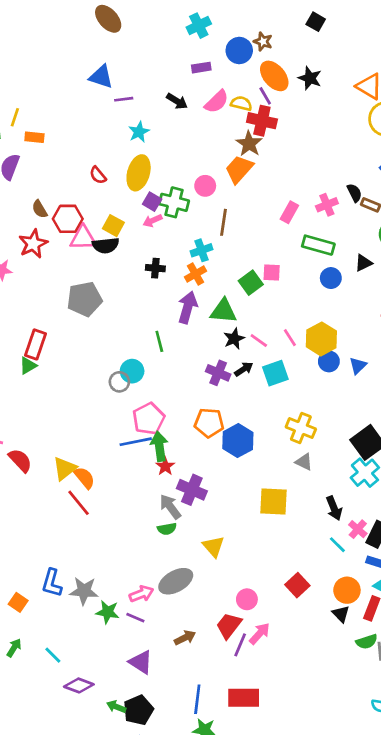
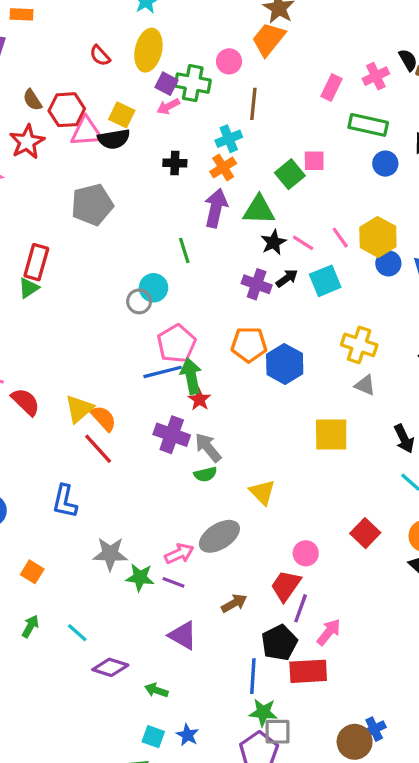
purple cross: (192, 490) -> (172, 435), moved
blue L-shape: (52, 583) -> (65, 501), moved
pink arrow: (260, 634) -> (329, 632), moved
black pentagon: (138, 710) -> (279, 643), moved

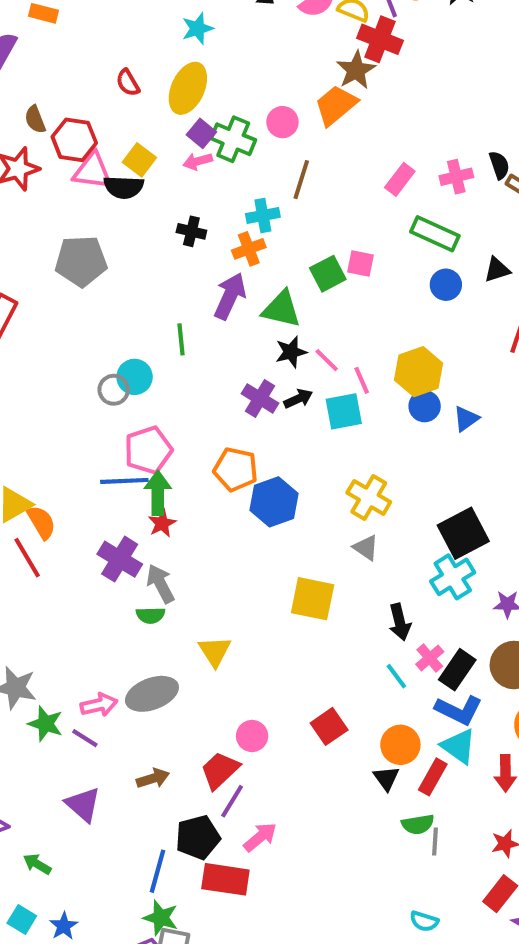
pink line: (340, 238) -> (362, 380), moved

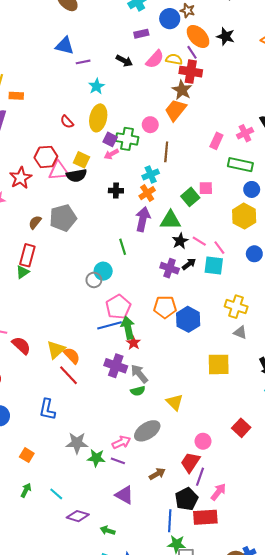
brown semicircle: (35, 119) -> (35, 222), moved, turned 72
yellow hexagon: (419, 372) -> (244, 216), moved
cyan square: (344, 411) -> (214, 265), turned 30

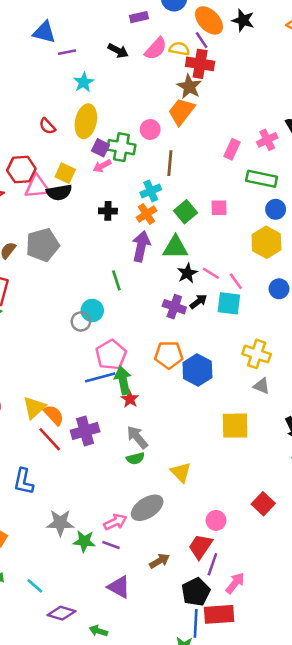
green square: (190, 197) -> (185, 212), moved
purple cross: (116, 366) -> (85, 431), moved, turned -35
blue line: (170, 521) -> (196, 623), moved

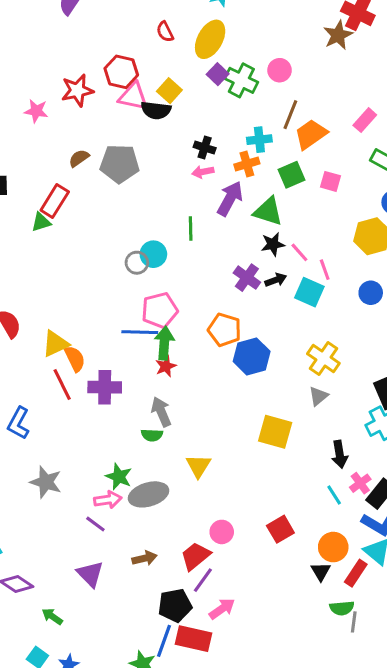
orange trapezoid: (181, 111) -> (311, 134), moved
pink arrow: (102, 166) -> (203, 172), moved
gray triangle: (262, 386) -> (318, 396), turned 42
green star: (84, 541) -> (119, 477), moved

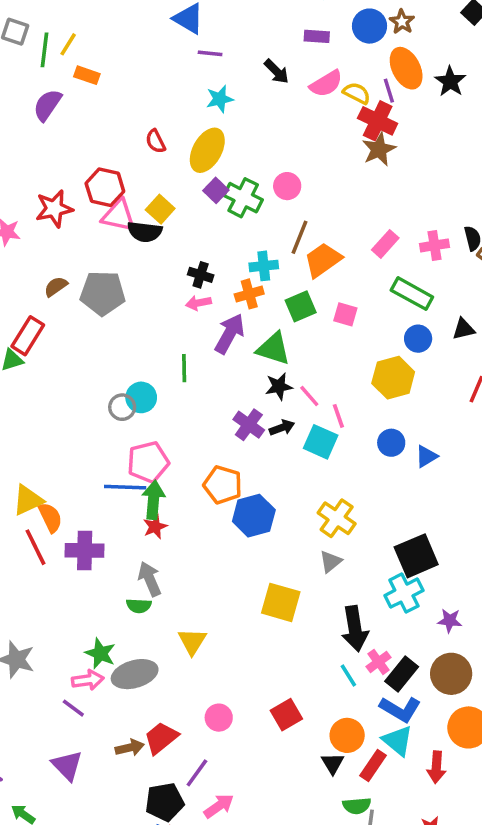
brown star: (338, 35) -> (379, 149), moved
black arrow: (340, 454) -> (355, 629), size x1.4
red trapezoid: (195, 556) -> (161, 738), moved

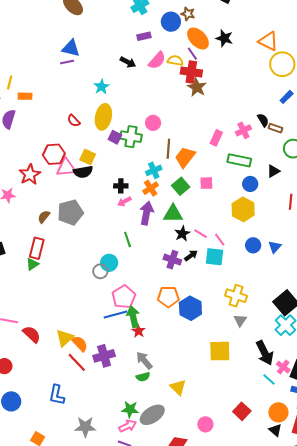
purple line: (210, 53) -> (67, 62), moved

